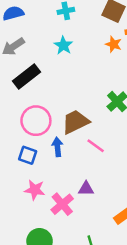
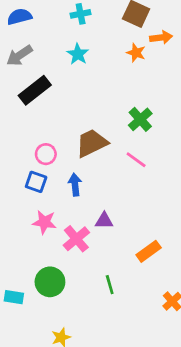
pink circle: (36, 121) -> (46, 154), moved, size x0.6
pink line: (96, 146) -> (136, 160), moved
blue arrow: (57, 147) -> (75, 185), moved

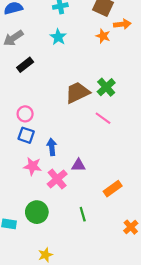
black rectangle: (35, 90) -> (25, 65), size x0.7
brown trapezoid: (92, 143) -> (77, 93), moved
pink circle: (46, 154) -> (25, 114), moved
blue arrow: (75, 185) -> (52, 147), moved

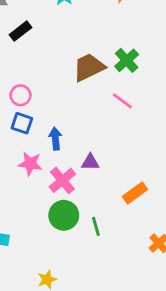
green circle: (37, 212) -> (64, 215), moved

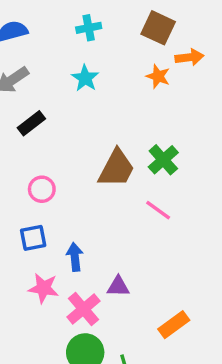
brown trapezoid: (89, 67) -> (116, 168), turned 144
pink circle: (20, 95) -> (42, 189), moved
blue square: (22, 123) -> (33, 238), turned -30

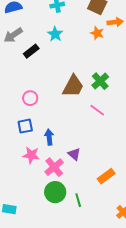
black rectangle: (31, 123) -> (31, 51), moved
purple triangle: (118, 286) -> (74, 154), turned 40

